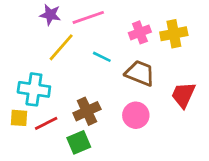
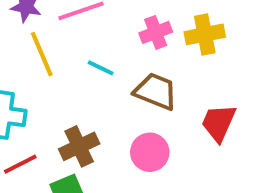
yellow line: (61, 47) -> (42, 54), turned -64

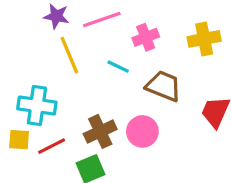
pink cross: (156, 32) -> (146, 37), moved
pink circle: (150, 152) -> (142, 131), moved

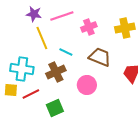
cyan line: (118, 67) -> (66, 52), moved
brown cross: (100, 131) -> (56, 72), moved

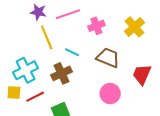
yellow cross: (125, 28) -> (134, 27), turned -30
cyan cross: (22, 69) -> (26, 70), turned -35
pink circle: (87, 85) -> (110, 94), moved

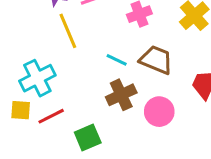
cyan line: (72, 52) -> (117, 60), moved
brown cross: (62, 73) -> (121, 95), moved

